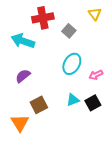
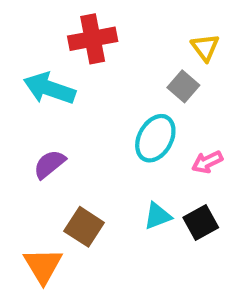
yellow triangle: (95, 14) -> (205, 47), moved
gray square: (69, 31) -> (183, 86), moved
brown square: (39, 105) -> (84, 227), turned -30

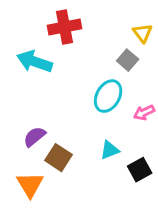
purple semicircle: (49, 164) -> (35, 137), moved
black square: (201, 222) -> (140, 170), moved

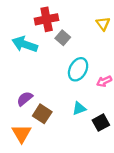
gray square: (128, 60) -> (63, 38), moved

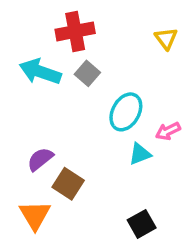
gray square: (63, 38) -> (87, 73), moved
cyan triangle: (79, 108) -> (140, 154), moved
black square: (101, 123) -> (142, 224), moved

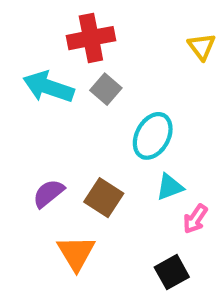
pink arrow: (168, 131) -> (195, 219), moved, turned -30
brown square: (68, 184) -> (104, 198), moved
orange triangle: (35, 215) -> (76, 253), moved

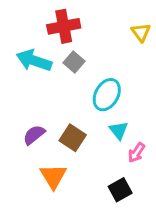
cyan triangle: (170, 187) -> (119, 130), turned -48

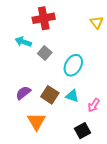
cyan arrow: (34, 61) -> (23, 42), size x0.7
gray square: (74, 62) -> (45, 53), moved
cyan triangle: (119, 130) -> (72, 96), moved, turned -32

